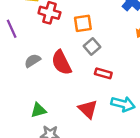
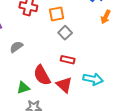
red semicircle: (61, 63) -> (42, 75), moved
red rectangle: (103, 73) -> (68, 60), moved

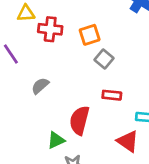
red semicircle: (42, 75) -> (79, 120), turned 50
red triangle: (64, 85) -> (128, 141), moved

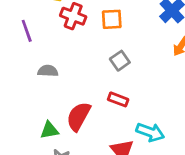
orange square: (90, 35) -> (112, 19), moved
gray semicircle: (40, 86) -> (48, 71), turned 30

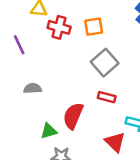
gray square: (120, 61) -> (105, 63), size x1.5
gray semicircle: (48, 71) -> (33, 88), moved

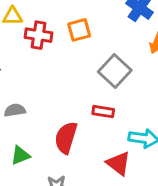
gray square: (105, 63) -> (115, 71), moved
green triangle: (49, 131) -> (20, 155), moved

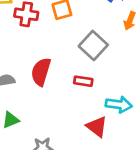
red semicircle: (66, 138) -> (41, 72), moved

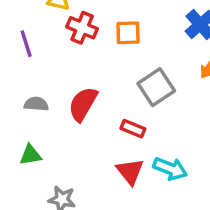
red triangle: (97, 127) -> (130, 171), moved

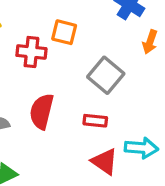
red cross: (82, 28) -> (31, 52), moved
orange square: (128, 33) -> (64, 32), turned 32

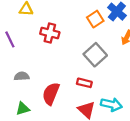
orange square: (64, 32) -> (95, 19), moved, turned 35
red semicircle: (42, 111) -> (51, 94), moved

